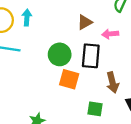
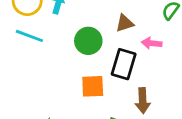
green circle: (60, 54) -> (88, 41), moved
orange square: (69, 79) -> (93, 86), turned -30

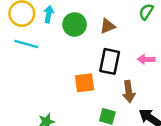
green circle: (88, 41) -> (75, 24), moved
pink arrow: (152, 43) -> (146, 59), moved

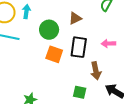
green circle: (75, 24) -> (49, 30), moved
orange square: (85, 83) -> (54, 54), moved, turned 30

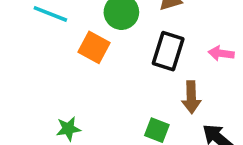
orange square: (54, 54) -> (94, 47), moved

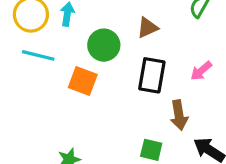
pink arrow: (221, 53) -> (201, 71), turned -40

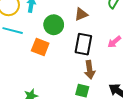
brown arrow: (179, 115) -> (90, 70), moved

